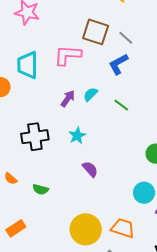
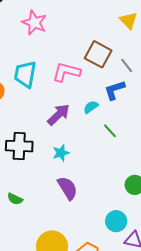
cyan semicircle: (90, 94) -> (91, 107), moved
purple arrow: (68, 99) -> (59, 115), size x1.4
purple semicircle: (90, 169) -> (67, 188), size x1.4

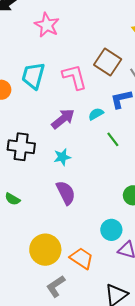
pink L-shape: (66, 72) -> (74, 77), turned 56

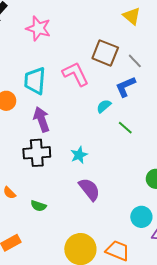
purple arrow: (63, 119) -> (42, 119), moved, turned -60

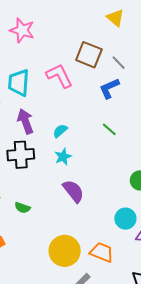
cyan semicircle: (104, 106) -> (60, 131), moved

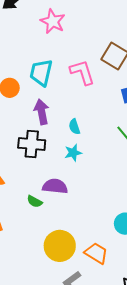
cyan semicircle: (60, 131) -> (74, 127), turned -77
purple semicircle: (73, 191) -> (55, 186), moved, turned -55
green semicircle: (22, 208) -> (35, 201), moved

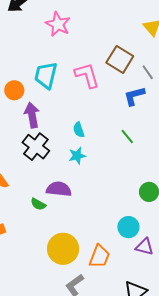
purple arrow: (42, 112) -> (32, 115), moved
black cross: (32, 144) -> (36, 147), turned 32
orange trapezoid: (96, 253) -> (99, 256), turned 80

